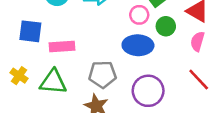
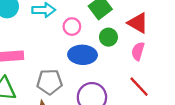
pink circle: (139, 15) -> (72, 27), moved

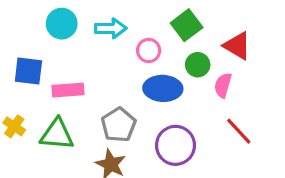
pink semicircle: (138, 51) -> (223, 85), moved
gray pentagon: (50, 82) -> (119, 125), turned -30

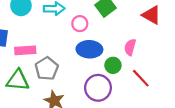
red triangle: (237, 46) -> (151, 15), moved
green circle: (198, 65) -> (113, 65), moved
gray pentagon: (119, 125) -> (47, 69), moved

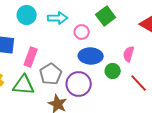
pink rectangle: (25, 50) -> (31, 57), turned -66
purple circle: (98, 88) -> (79, 84), moved

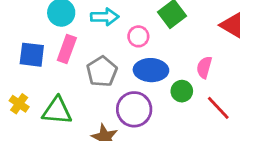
pink rectangle: (31, 57) -> (67, 49), moved
gray pentagon: (51, 74) -> (102, 71), moved

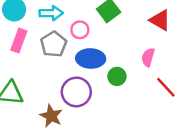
pink semicircle: (204, 67) -> (148, 57), moved
gray pentagon: (102, 71) -> (54, 44), moved
red line: (218, 108) -> (166, 87), moved

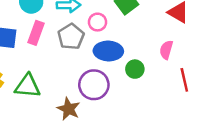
red line: (166, 87) -> (184, 80), turned 30

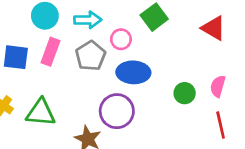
pink semicircle: (166, 50) -> (218, 86), moved
green circle: (135, 69) -> (185, 93), moved
red line: (184, 80) -> (221, 125), moved

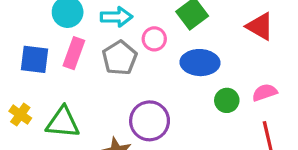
blue ellipse: (133, 72) -> (200, 63), moved
pink semicircle: (218, 86) -> (265, 92), turned 55

